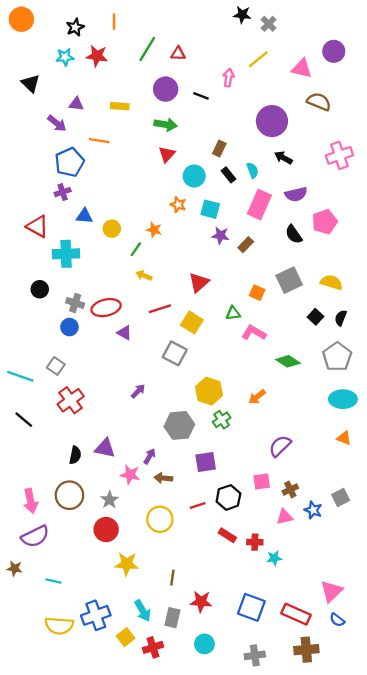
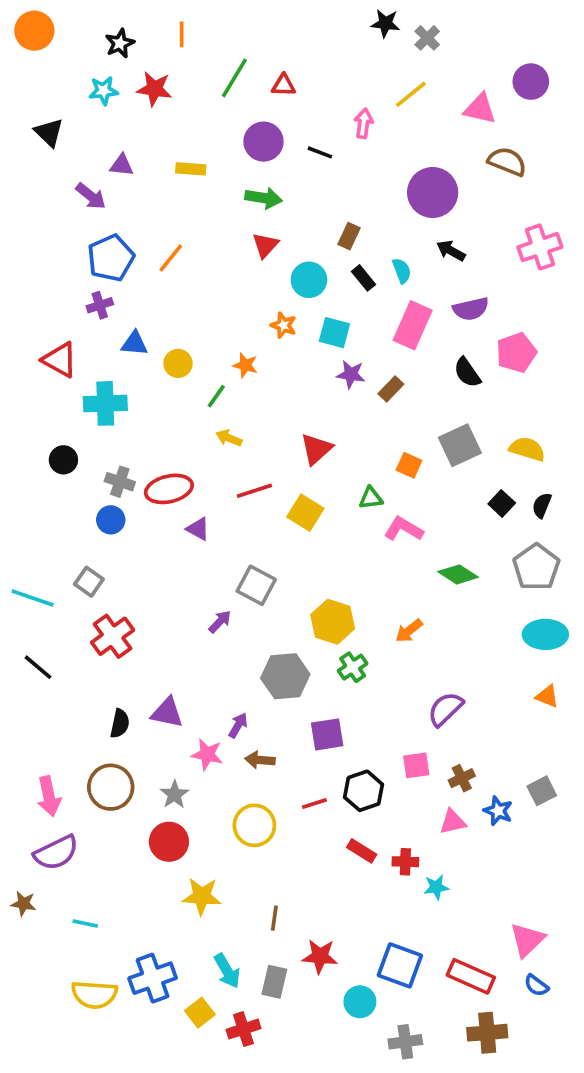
orange line: (99, 141) -> (171, 258), moved, turned -60
gray square: (175, 353) -> (256, 585), moved
cyan circle: (204, 644) -> (360, 1002), moved

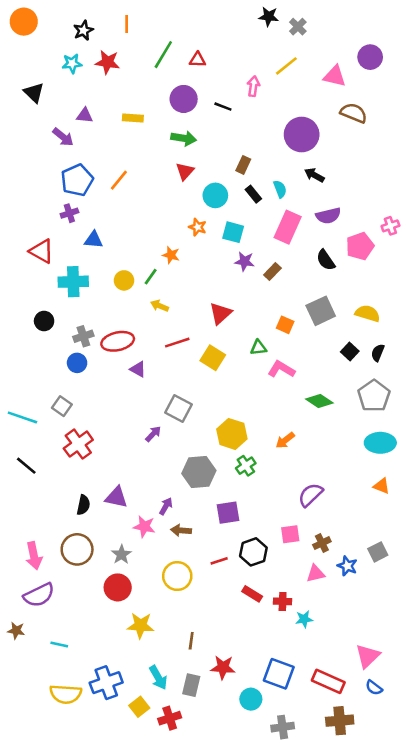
pink cross: (540, 247) -> (390, 226), moved, size x0.6
yellow circle: (178, 363) -> (124, 280), moved
gray cross: (120, 482) -> (83, 336), turned -36

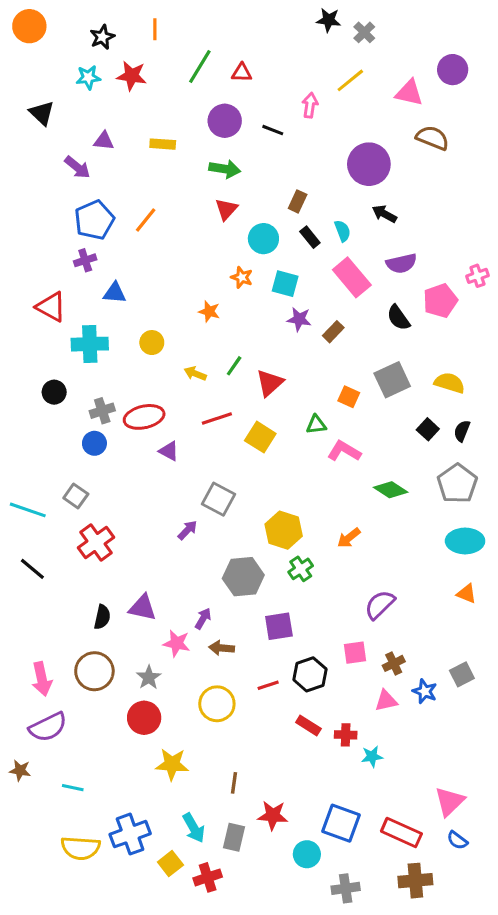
pink rectangle: (288, 227) -> (352, 277), turned -64
green line: (151, 277) -> (234, 366), moved

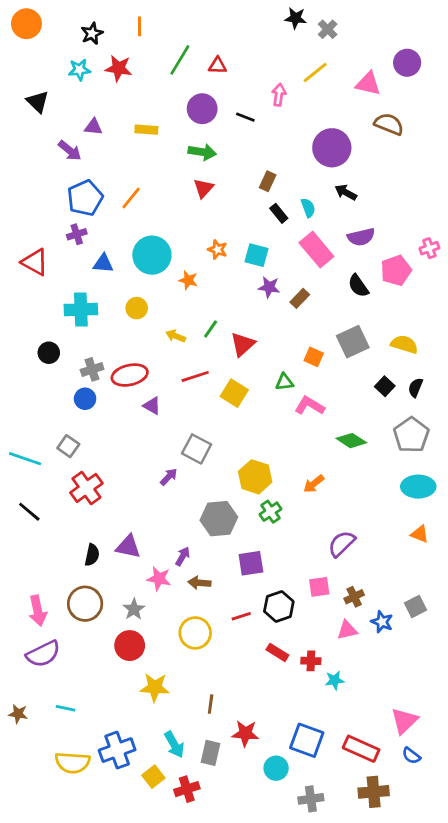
cyan circle: (263, 239) -> (152, 255), moved, size x1.4
red triangle: (51, 307) -> (35, 262), moved
brown star: (20, 770) -> (18, 714), moved

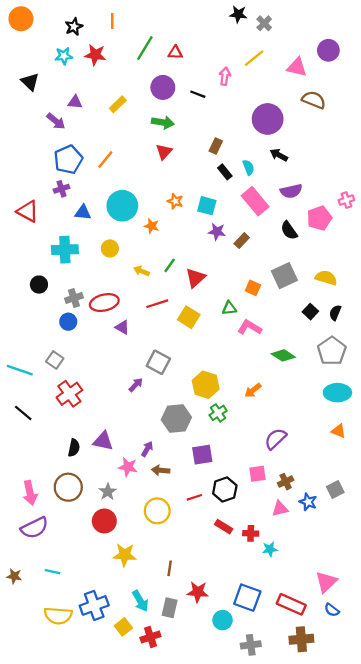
yellow rectangle: (146, 130) -> (118, 104), turned -48

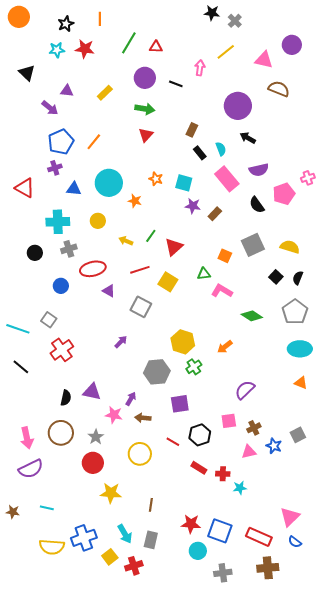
gray cross: (74, 298) -> (69, 249), moved
gray square: (158, 362) -> (141, 307), moved
red line: (194, 497) -> (173, 442), turned 48
red star: (198, 592) -> (191, 524), moved

